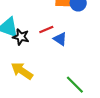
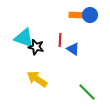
red line: (46, 29) -> (60, 40), turned -64

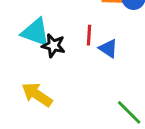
yellow arrow: (37, 79) -> (37, 95), moved

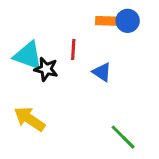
red line: (89, 35) -> (73, 49), moved

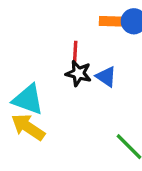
cyan triangle: (28, 56) -> (28, 99), moved
black star: (46, 69) -> (78, 73), moved

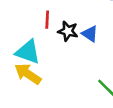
red line: (75, 52) -> (47, 20), moved

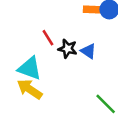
red line: (47, 20) -> (48, 38), turned -35

